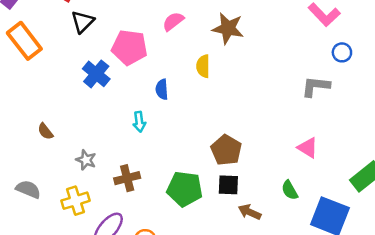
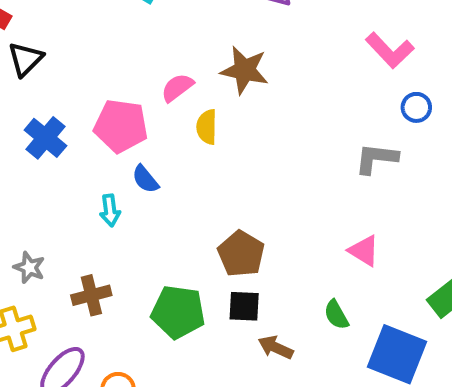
pink semicircle: (173, 21) -> (177, 88), moved
pink pentagon: (130, 47) -> (121, 126), moved
blue semicircle: (162, 89) -> (145, 179), moved, turned -36

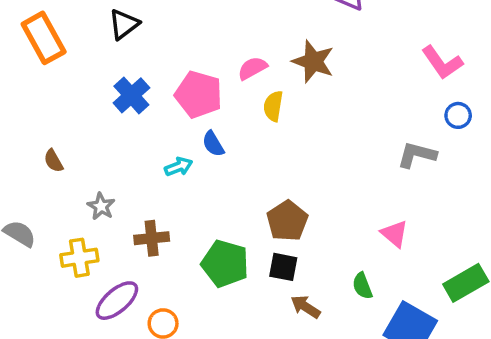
cyan arrow: (110, 210) -> (178, 167), turned -112

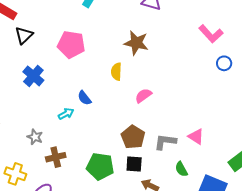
pink semicircle: (252, 68) -> (143, 96), moved
pink pentagon: (199, 94) -> (71, 44), moved
gray L-shape: (417, 155) -> (165, 142), moved
gray star: (101, 206) -> (35, 137), moved
yellow cross: (79, 258) -> (15, 174), turned 35

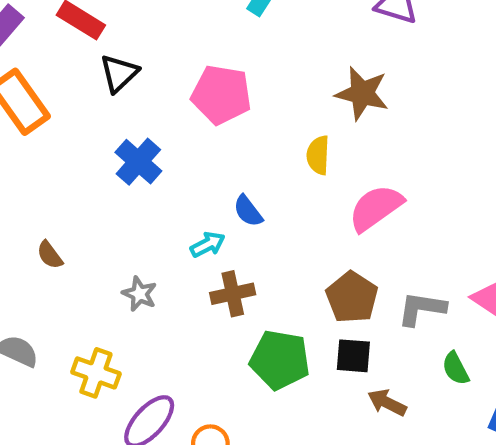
pink semicircle: (143, 96) -> (376, 208), size x1.5
brown cross: (56, 157) -> (233, 294), moved

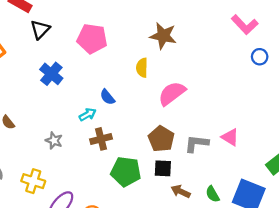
green semicircle: (456, 368) -> (213, 194), moved

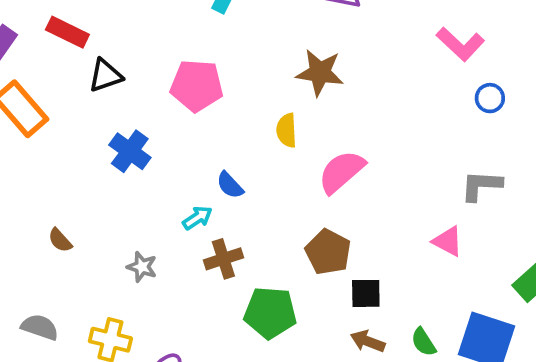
black triangle: (40, 30) -> (105, 76), turned 30
gray L-shape: (197, 143) -> (481, 185), moved
black square: (163, 168) -> (366, 293), moved

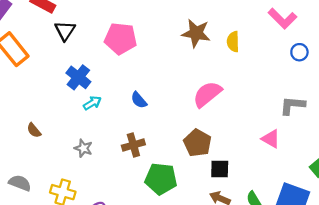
black triangle: (105, 76) -> (65, 31), turned -40
yellow semicircle: (287, 130) -> (233, 42), moved
cyan arrow: (197, 218) -> (92, 103), moved

